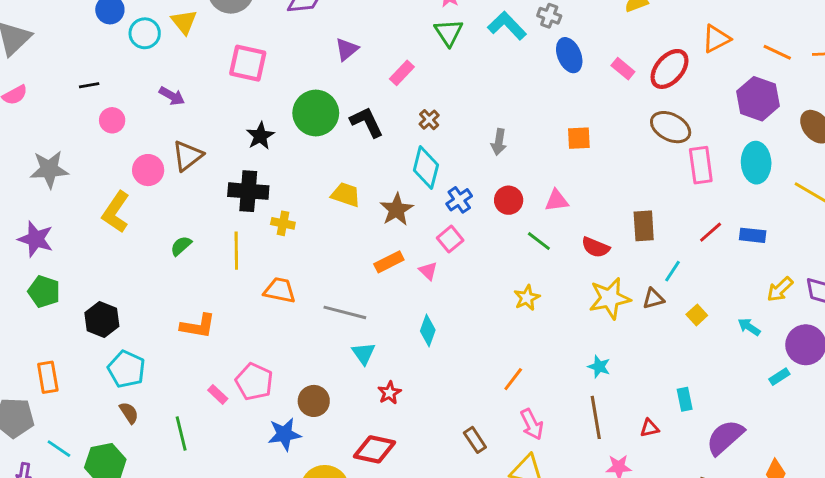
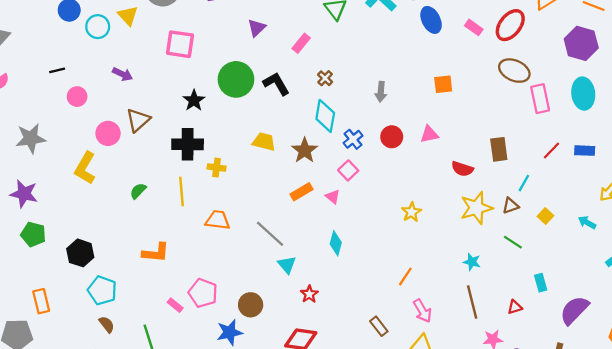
green line: (539, 241) -> (513, 242), moved
gray line: (345, 312) -> (270, 234), turned 32

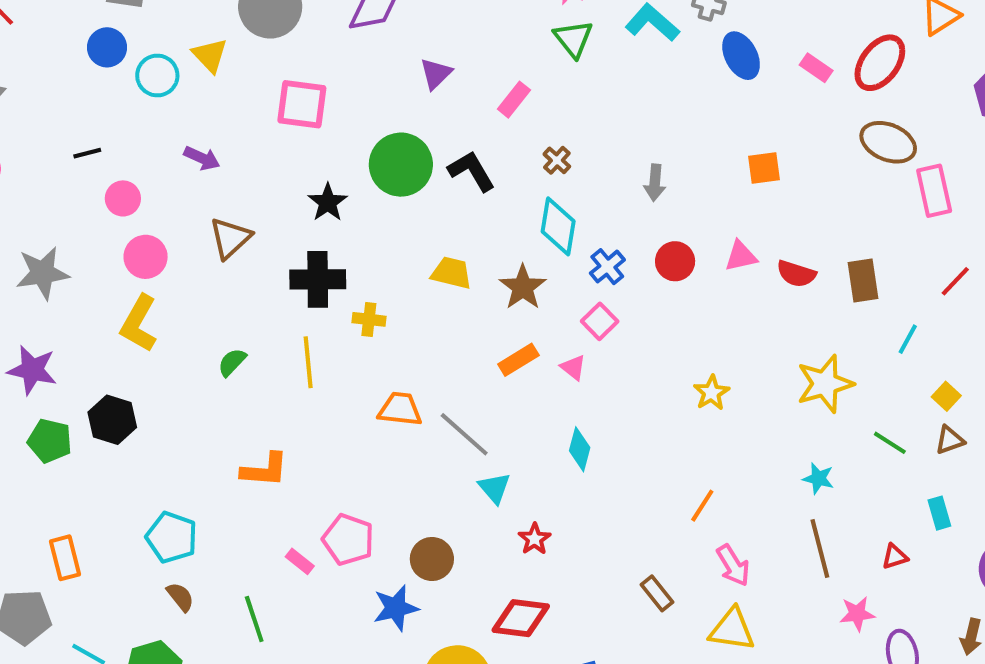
pink circle: (108, 133) -> (146, 257), moved
red semicircle: (462, 169) -> (796, 274), moved
brown triangle: (510, 206) -> (950, 440), moved
orange trapezoid: (218, 220) -> (400, 409), moved
black hexagon: (80, 253) -> (112, 420), moved

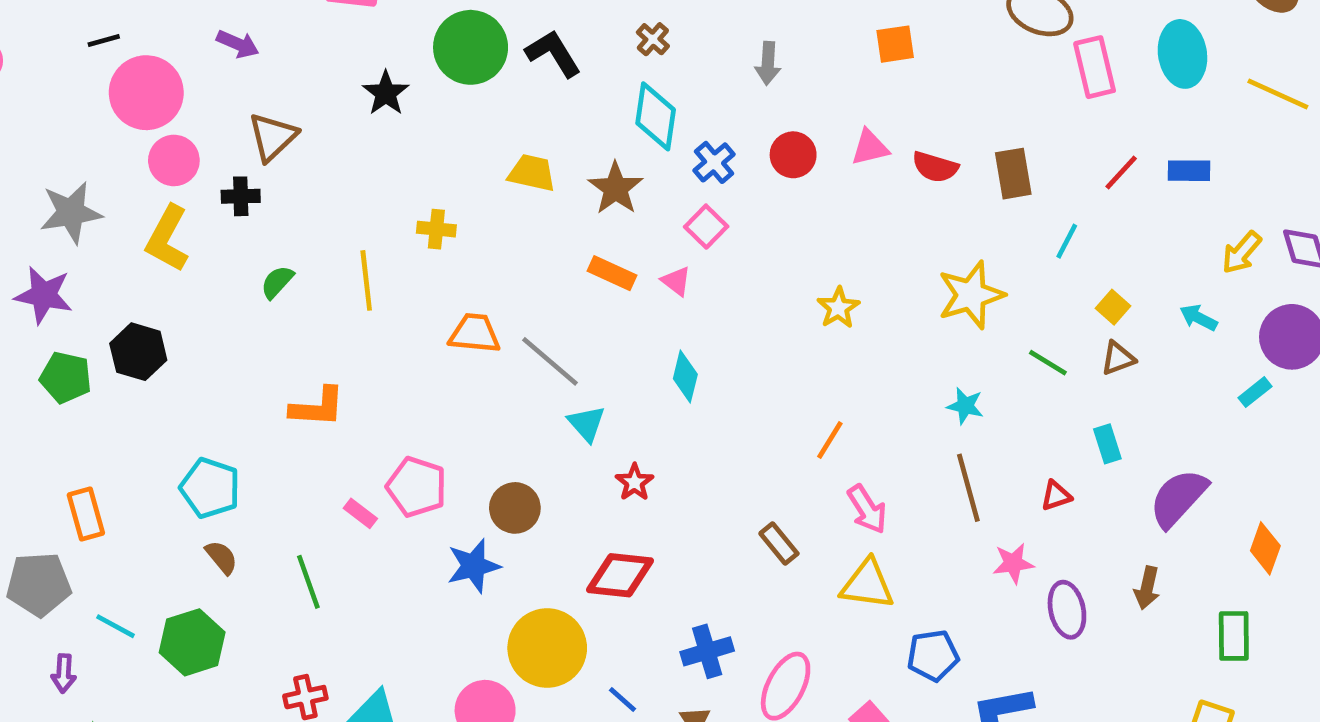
pink circle: (123, 198) -> (146, 93), size x1.8
gray star: (43, 273) -> (71, 213), moved
black cross: (318, 279) -> (241, 196), moved, size x0.6
orange rectangle: (518, 360) -> (612, 273), turned 57

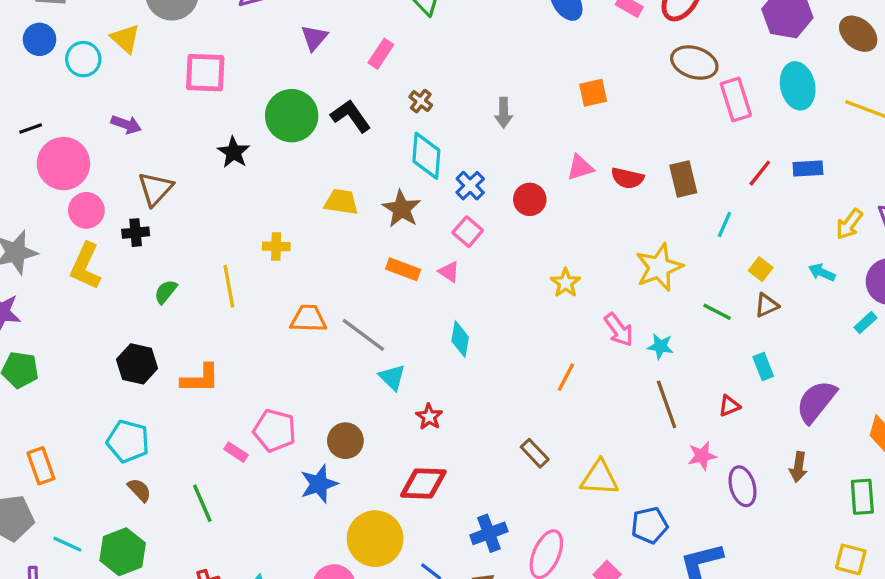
red circle: (793, 155) -> (530, 199), moved
black hexagon: (138, 352) -> (137, 364), moved
pink arrow: (867, 509) -> (619, 330), moved

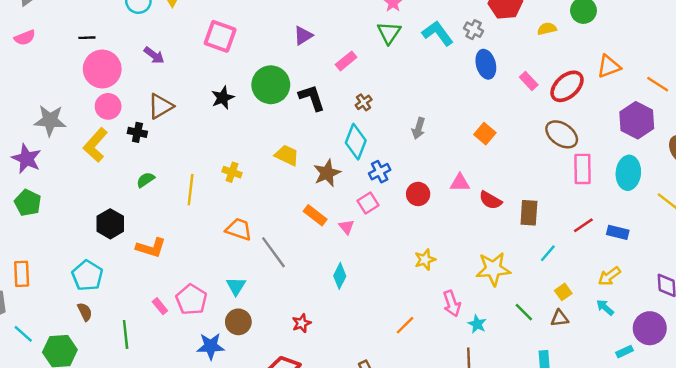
orange square: (593, 93) -> (485, 134), turned 35
yellow arrow: (849, 224) -> (609, 276), moved
cyan triangle: (392, 377) -> (236, 286), moved

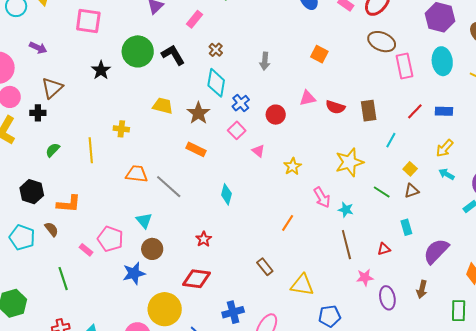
pink triangle: (346, 227) -> (258, 151), moved
brown semicircle: (85, 312) -> (51, 229), moved

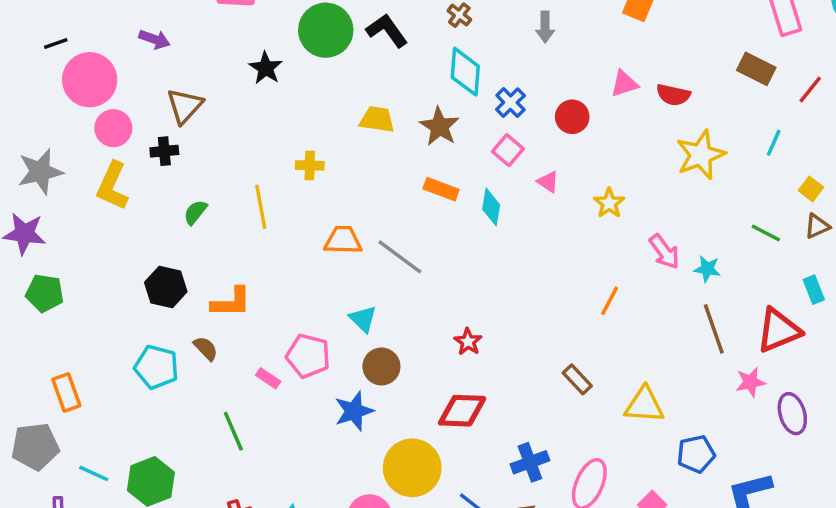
brown rectangle: (369, 111) -> (756, 69), moved, turned -50
yellow star: (349, 162) -> (701, 155), moved
cyan diamond: (226, 194) -> (491, 207), moved
red triangle: (384, 249) -> (779, 330), size x2.0

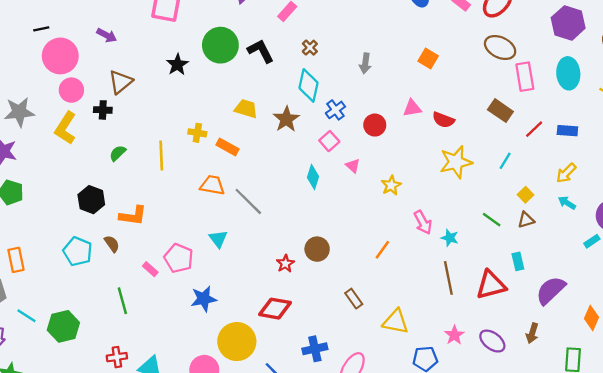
orange rectangle: (441, 189) -> (227, 147), moved
brown circle: (381, 366) -> (317, 249), moved
pink star: (750, 382) -> (454, 335), moved, turned -30
purple ellipse: (792, 414) -> (492, 341), turned -45

